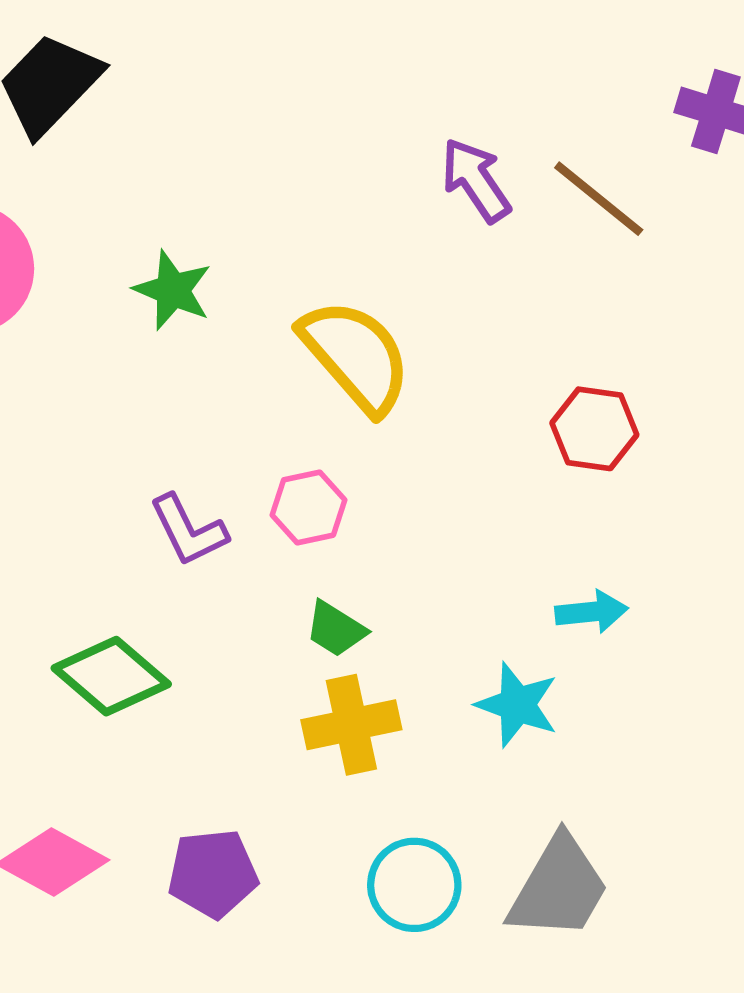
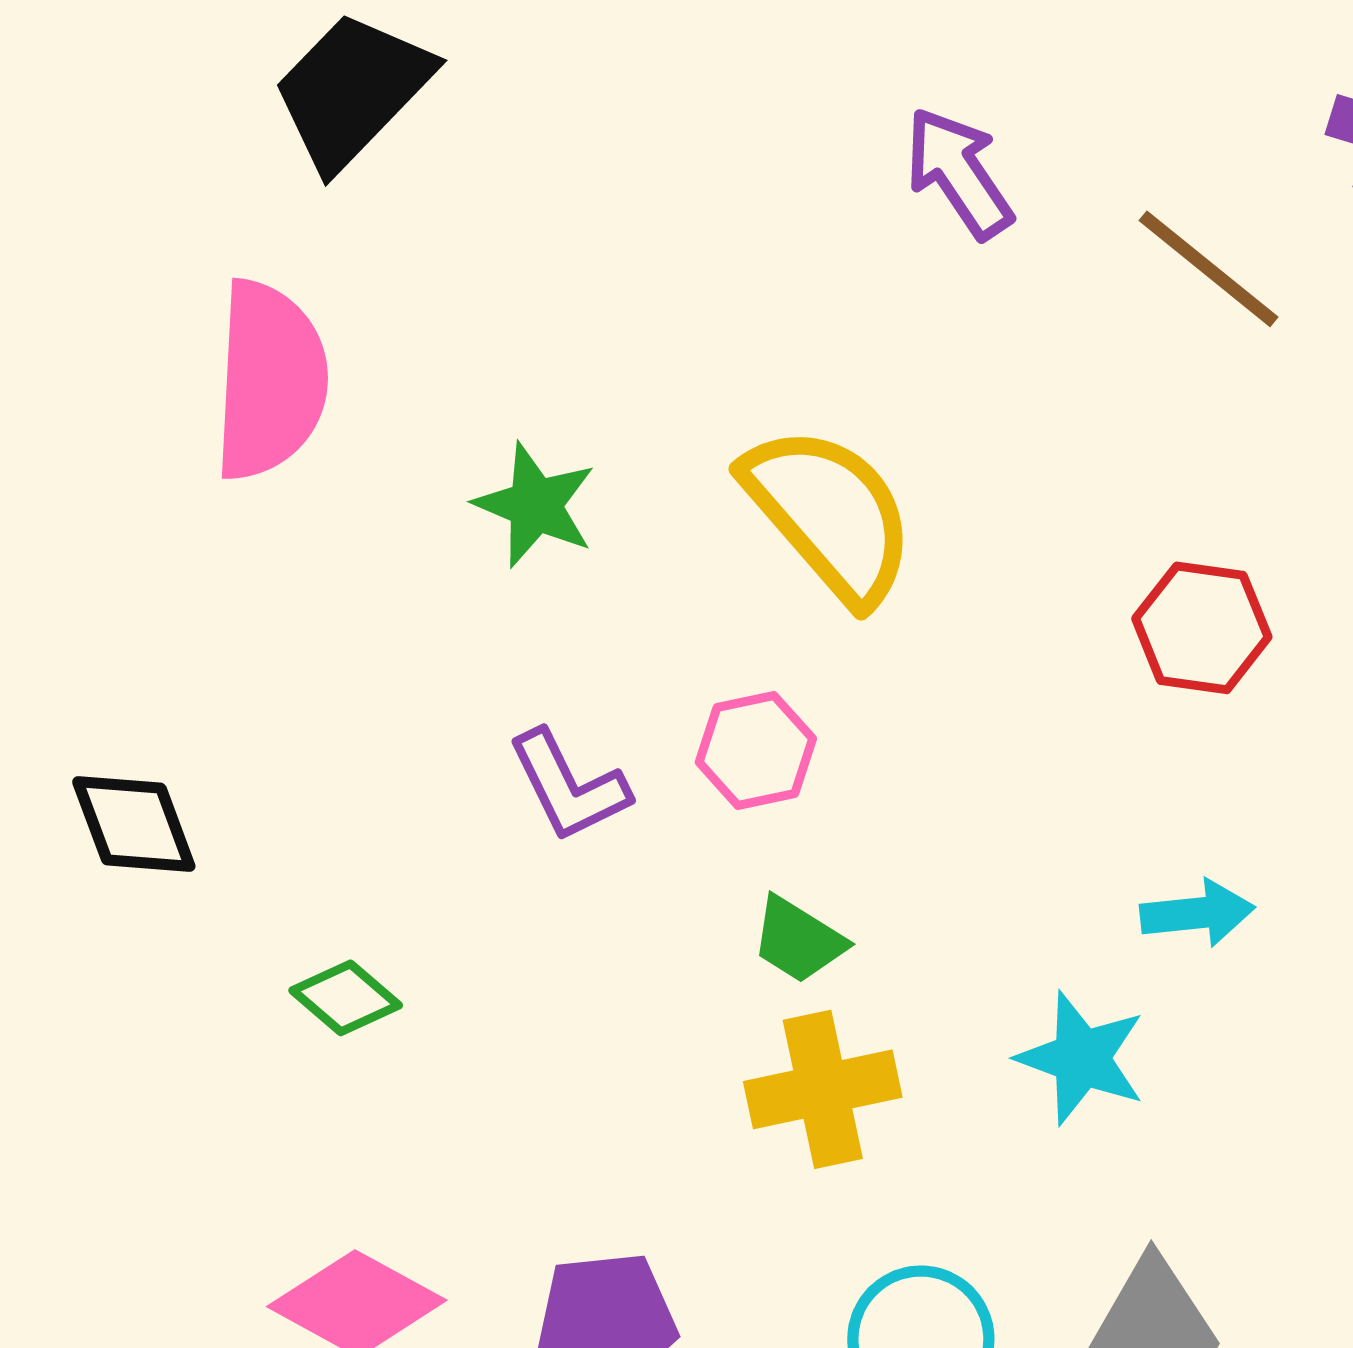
purple arrow: (476, 180) -> (959, 173), moved
green star: (173, 290) -> (535, 505), moved
green diamond: (111, 676) -> (346, 998), moved, size x0.6

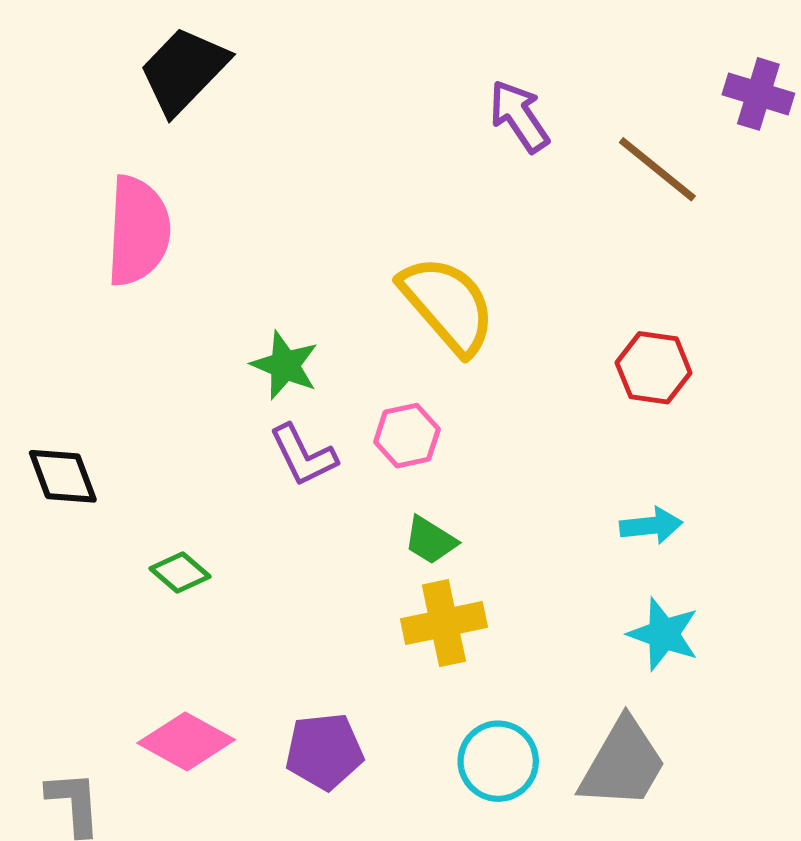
green star: (535, 505) -> (285, 365), moved
cyan star: (1081, 1058) -> (663, 634), moved

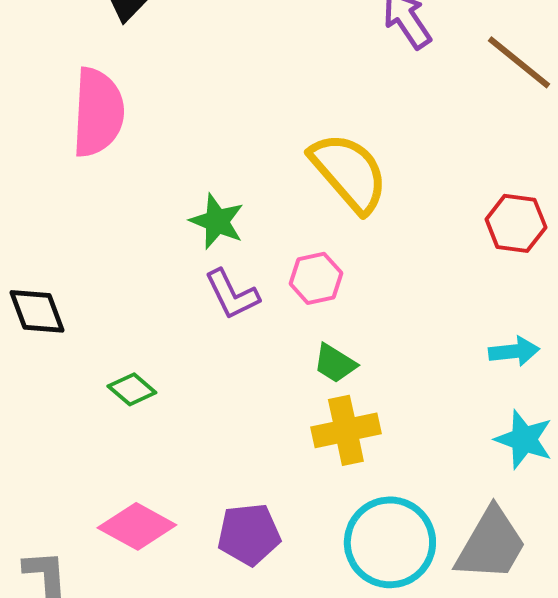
cyan circle: (498, 761) -> (390, 542), size x1.4

